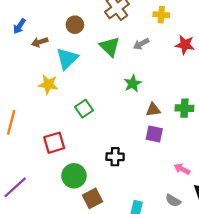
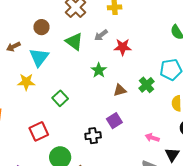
red star: (185, 45) -> (123, 47), moved
green cross: (184, 108) -> (147, 85), turned -35
purple square: (154, 134) -> (114, 121), moved, turned -35

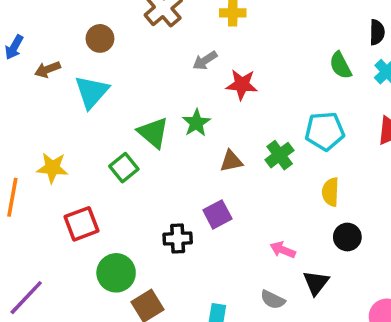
green triangle: (74, 41) -> (153, 133), moved
yellow star: (26, 82) -> (52, 168), moved

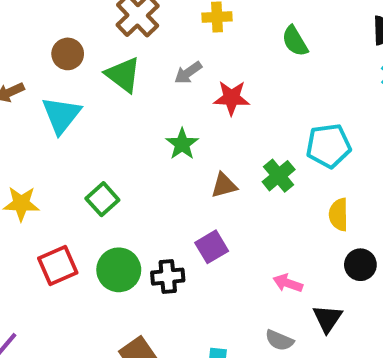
green semicircle: (341, 65) -> (295, 41), moved
green triangle: (153, 133) -> (123, 75), moved
green circle: (116, 273) -> (119, 270), moved

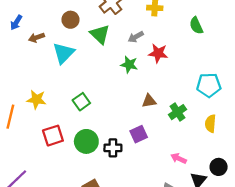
green star: (182, 144) -> (129, 65), moved, turned -30
green cross: (279, 176) -> (177, 112), moved
black circle: (360, 265) -> (219, 167), moved

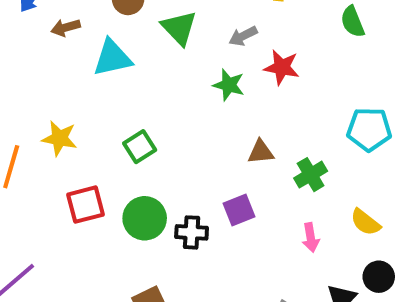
cyan triangle: (64, 53) -> (112, 58), turned 30
yellow semicircle: (210, 124) -> (365, 222), moved, turned -60
pink arrow: (179, 158) -> (311, 238), moved, turned -128

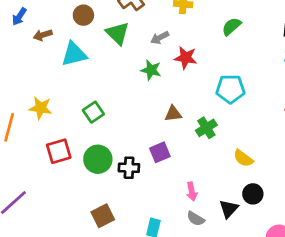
green semicircle: (353, 22) -> (232, 26), turned 72
cyan pentagon: (369, 129) -> (230, 89), moved
pink arrow: (311, 238) -> (192, 192), moved

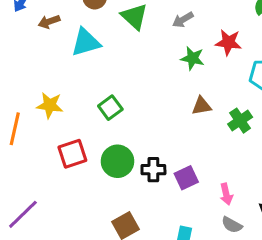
red star: (186, 58) -> (228, 42), moved
green star: (151, 70) -> (192, 58), moved
purple square: (160, 152) -> (186, 178), moved

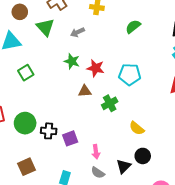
red star: (228, 42) -> (96, 68), moved
green star: (192, 58) -> (72, 61), moved
green square: (110, 108) -> (26, 73), moved

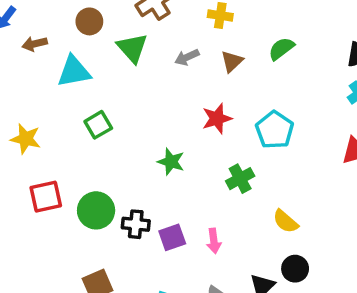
green star: (72, 61) -> (171, 162), moved
red star: (96, 68) -> (217, 119), turned -30
cyan pentagon: (130, 74) -> (275, 130), turned 30
brown triangle: (85, 91) -> (232, 61), moved, turned -40
pink arrow: (96, 152) -> (214, 241), moved

